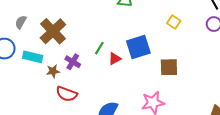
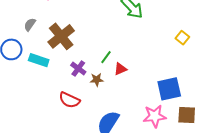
blue square: (138, 47) -> (169, 89), moved
brown square: (169, 67) -> (187, 115), moved
brown star: (53, 71) -> (97, 80), moved

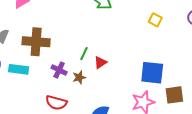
brown cross: (61, 36) -> (36, 42), turned -36
blue square: (169, 89) -> (152, 73), turned 30

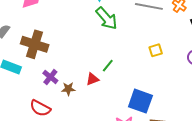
yellow square: (155, 20) -> (156, 50), turned 32
green line: (84, 54) -> (108, 66), moved

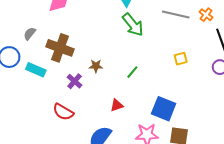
red triangle: (92, 79) -> (117, 105), moved
brown star: (68, 89) -> (96, 66), moved

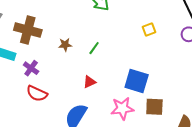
green line: (132, 72) -> (94, 48), moved
purple cross: (75, 81) -> (31, 68), moved

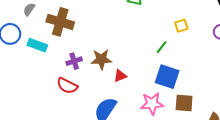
brown star: (65, 45) -> (101, 59), moved, size x1.5
green line: (94, 48) -> (162, 47), moved
purple cross: (31, 68) -> (74, 61), moved, turned 35

